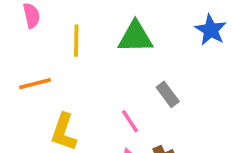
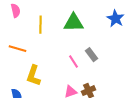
orange line: (35, 84) -> (18, 49), turned 30
pink line: (130, 121) -> (74, 62), moved

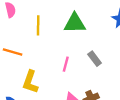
pink line: (74, 62) -> (66, 64), moved, turned 48

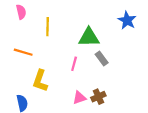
green triangle: (75, 23) -> (89, 37), moved

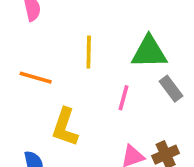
yellow line: (48, 27) -> (89, 52), moved

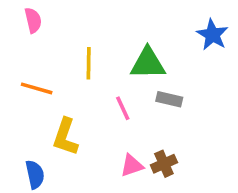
gray rectangle: (171, 89) -> (169, 99), turned -40
pink line: (123, 98) -> (123, 108), turned -40

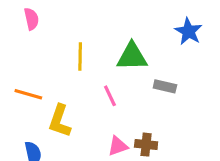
orange line: (37, 88) -> (28, 94), moved
gray rectangle: (169, 99) -> (165, 86), moved
brown cross: (164, 164) -> (146, 145), turned 30

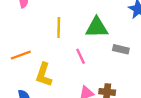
orange line: (28, 94) -> (21, 55), turned -36

